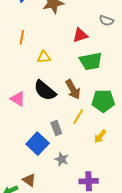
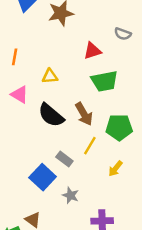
orange line: (22, 37) -> (15, 57), moved
pink triangle: (18, 99) -> (19, 95), moved
gray rectangle: (56, 128) -> (64, 159), turned -32

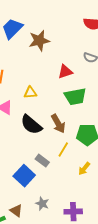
gray star: (71, 195) -> (42, 204), moved

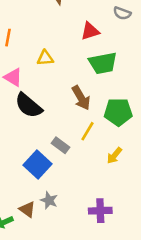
black semicircle: (31, 125) -> (29, 106), moved
gray star: (42, 204) -> (49, 200), moved

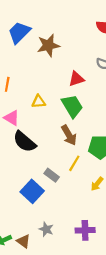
green trapezoid: (103, 63) -> (72, 106), moved, turned -110
gray star: (49, 200) -> (46, 229), moved
brown triangle: (27, 209) -> (23, 241), moved

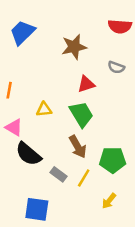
brown star: (48, 45) -> (74, 47), moved
gray rectangle: (52, 175) -> (58, 174), moved
blue square: (32, 191) -> (37, 209), turned -35

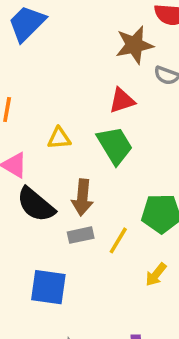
brown star: (74, 47) -> (134, 45), moved
brown arrow: (78, 147) -> (82, 197), moved, turned 35
gray rectangle: (58, 174) -> (81, 235), turned -49

